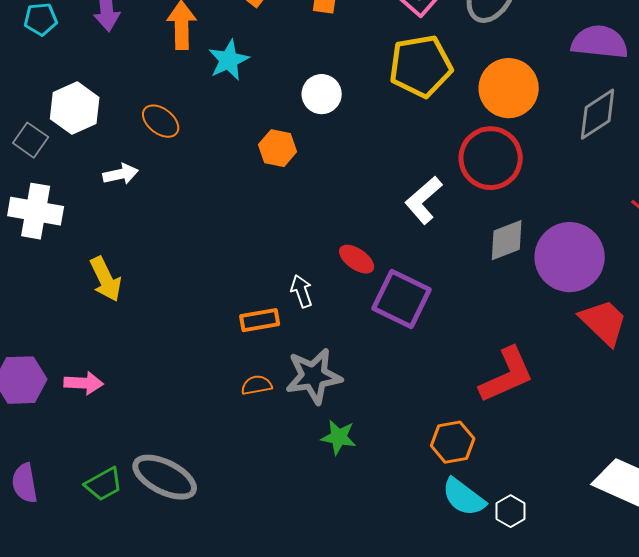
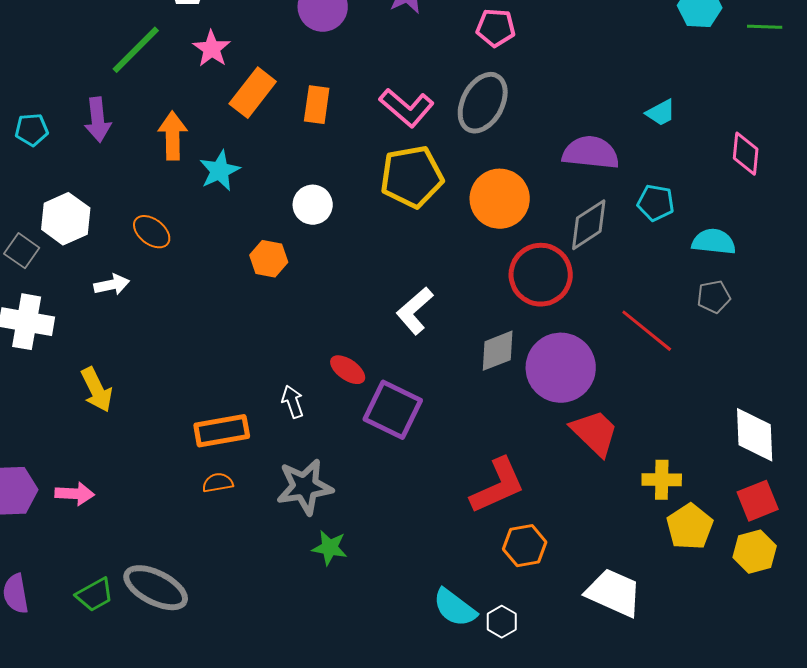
red circle: (491, 158) -> (541, 275), moved
orange rectangle: (260, 320) -> (222, 431), moved, size x1.4
orange semicircle: (257, 385) -> (218, 483), moved
orange hexagon: (453, 442) -> (525, 546), moved

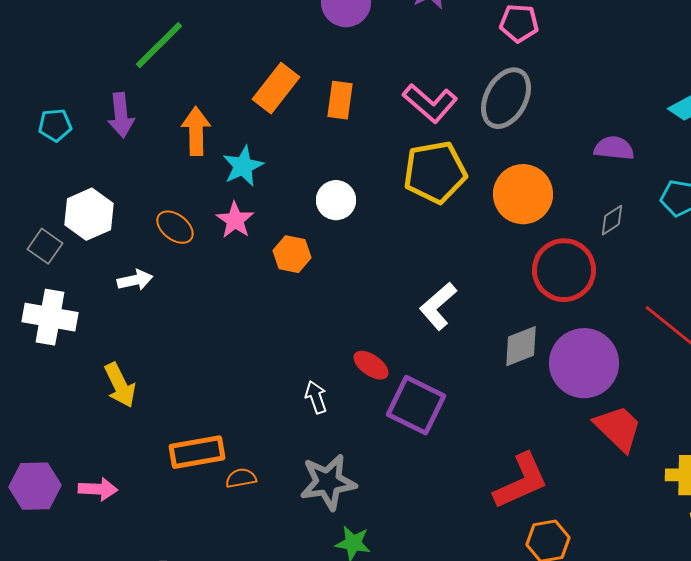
pink star: (212, 49) -> (235, 220), moved
purple semicircle: (591, 153) -> (614, 148), size x0.7
gray diamond: (589, 225) -> (612, 220), size x0.6
orange rectangle: (222, 431) -> (197, 452), moved

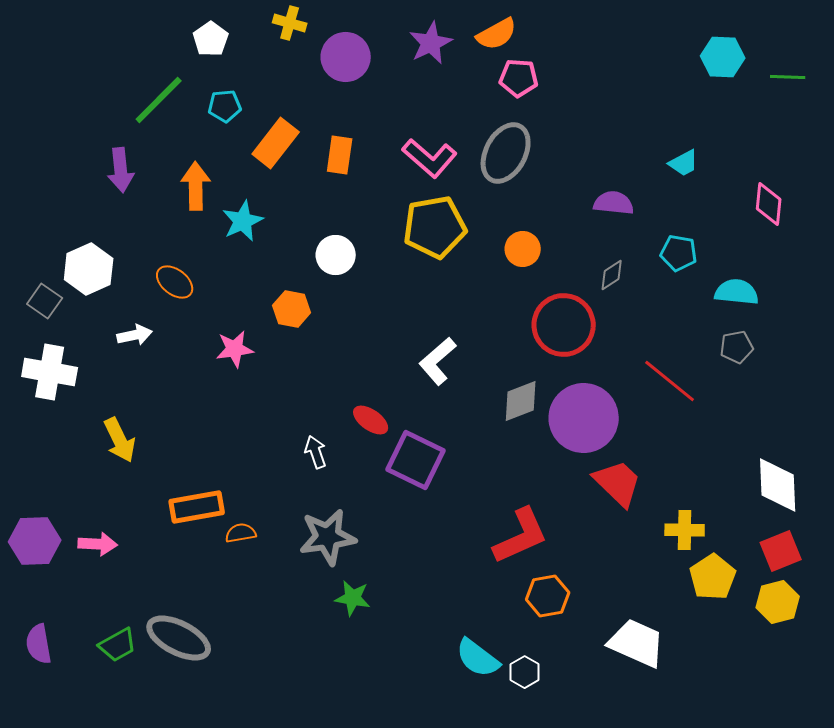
cyan pentagon: (55, 125) -> (225, 106), moved
orange circle: (523, 194) -> (523, 249), size x0.6
pink star: (235, 220) -> (235, 349), moved, turned 30

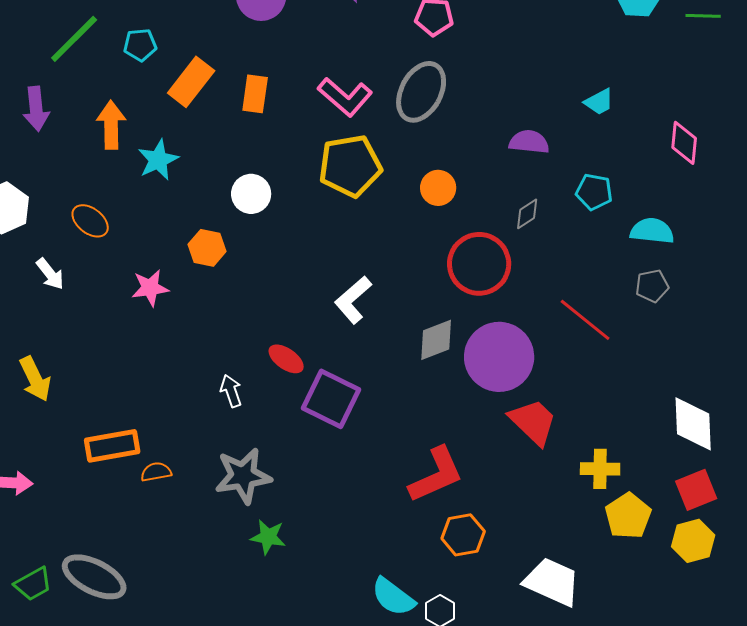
white arrow: (135, 335) -> (50, 274), turned 64

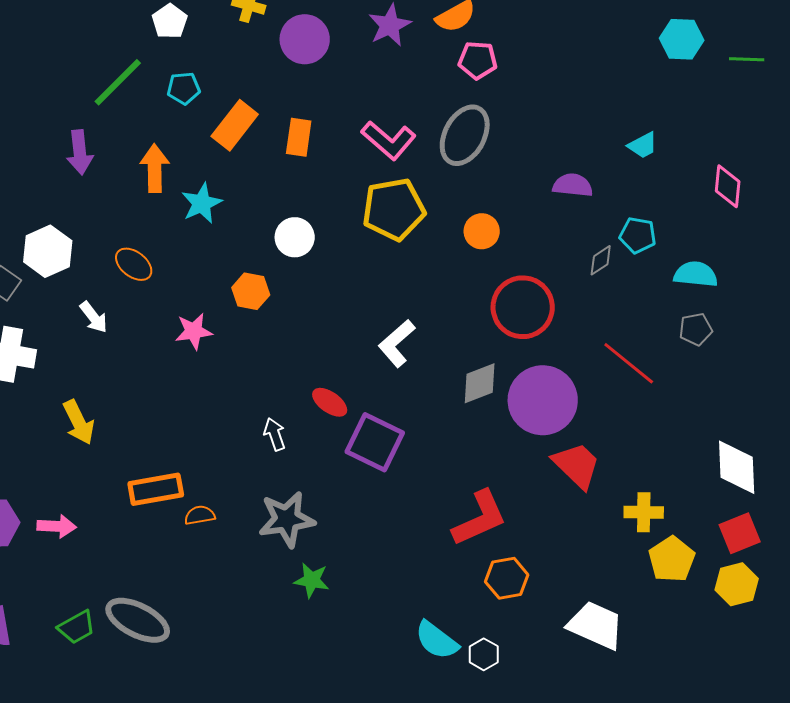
gray diamond: (527, 214) -> (601, 260), moved

